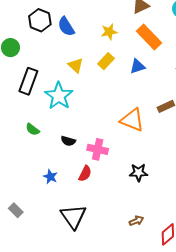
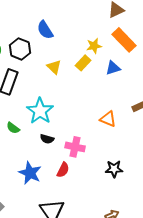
black hexagon: (40, 20) -> (20, 49), moved
yellow star: (109, 32) -> (94, 46), moved
cyan star: (59, 96) -> (40, 111), moved
orange triangle: (132, 120) -> (108, 119), size x0.7
blue star: (50, 177) -> (30, 173), size x1.6

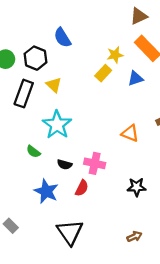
yellow triangle: (54, 67) -> (54, 85), moved
green semicircle: (13, 128) -> (33, 152), moved
black semicircle: (47, 139) -> (65, 164), moved

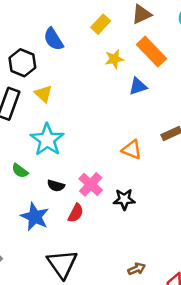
yellow rectangle: (103, 73) -> (101, 24), moved
pink cross: (95, 163) -> (91, 184), turned 30
black star: (137, 187) -> (124, 199), moved

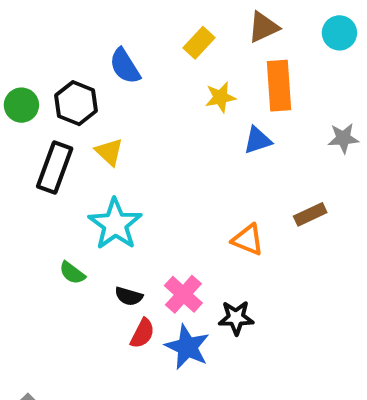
orange rectangle: (151, 52) -> (279, 86), turned 40
red semicircle: (76, 213) -> (142, 333), moved
blue star: (35, 217) -> (187, 347), moved

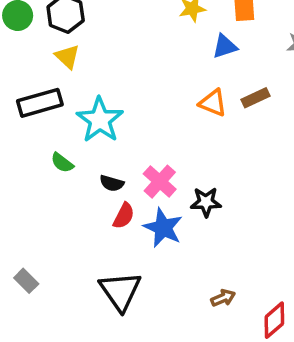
yellow triangle: (109, 152) -> (67, 57), moved
black rectangle: (55, 168) -> (40, 103), moved, turned 54
brown rectangle: (310, 214) -> (256, 98), moved
orange triangle: (248, 240) -> (213, 103), moved

